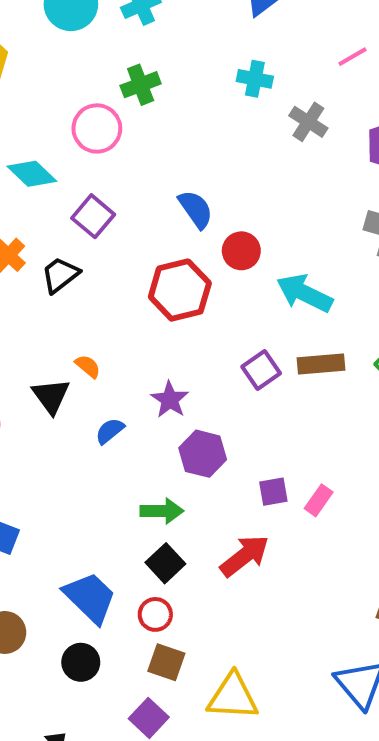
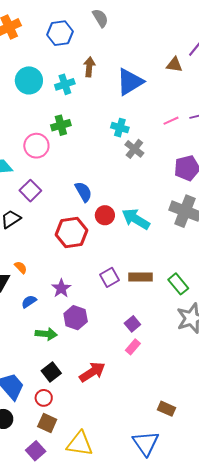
gray cross: (308, 122) -> (134, 149), moved
cyan arrow: (304, 293) -> (136, 219), moved
purple square: (273, 492) -> (132, 324), moved, turned -35
green arrow: (162, 511) -> (46, 334), moved

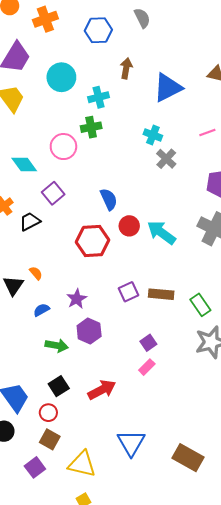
cyan cross: (65, 84) -> (99, 97), moved
brown rectangle: (167, 409) -> (188, 458), moved, size x1.6
blue triangle: (146, 443) -> (131, 443), moved

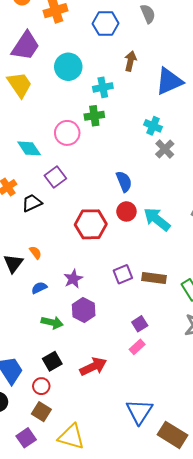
blue semicircle: (109, 199) -> (124, 182), moved
blue triangle: (131, 443) -> (139, 411), moved

